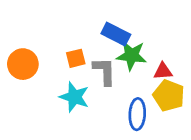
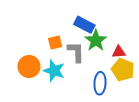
green star: (132, 55) -> (96, 40), turned 30
orange circle: (23, 64) -> (29, 67), moved

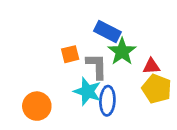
orange circle: (29, 67) -> (37, 106), moved
cyan star: (54, 71) -> (87, 91), moved
blue ellipse: (100, 83) -> (107, 101), moved

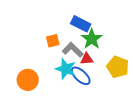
gray L-shape: (97, 66) -> (73, 50), turned -45
red triangle: (151, 66) -> (87, 59), moved
blue ellipse: (107, 101) -> (81, 76), turned -50

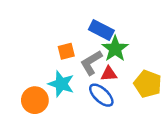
gray L-shape: (73, 50) -> (91, 63), turned -75
cyan star: (66, 69) -> (61, 84), moved

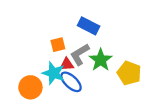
green star: (115, 49) -> (101, 60), moved
red triangle: (109, 74) -> (67, 64), moved
blue ellipse: (101, 95) -> (71, 82), moved

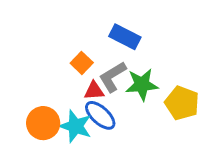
orange square: (58, 45) -> (82, 63), turned -32
green star: (101, 60) -> (142, 85), turned 30
cyan star: (53, 73) -> (76, 126), moved

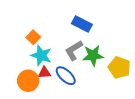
orange square: (82, 63) -> (33, 37), moved
red triangle: (94, 91) -> (44, 73), moved
cyan star: (76, 126) -> (41, 55), moved

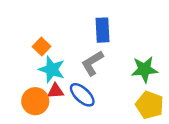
blue rectangle: (82, 24) -> (103, 30), turned 60
green star: (93, 55) -> (144, 69), moved
yellow pentagon: (119, 68) -> (150, 105), moved

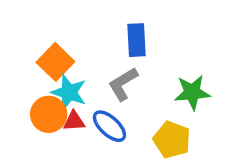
orange square: (42, 47) -> (55, 62), size x1.5
orange circle: (35, 101) -> (49, 114), moved
yellow pentagon: (150, 105) -> (172, 140), moved

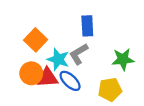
cyan star: (69, 92) -> (58, 59), moved
red triangle: (74, 121) -> (47, 78), size x1.5
yellow pentagon: (172, 140) -> (110, 90), turned -30

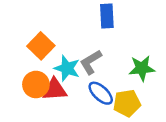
blue rectangle: (87, 26) -> (107, 16), moved
blue ellipse: (70, 81) -> (101, 93), moved

